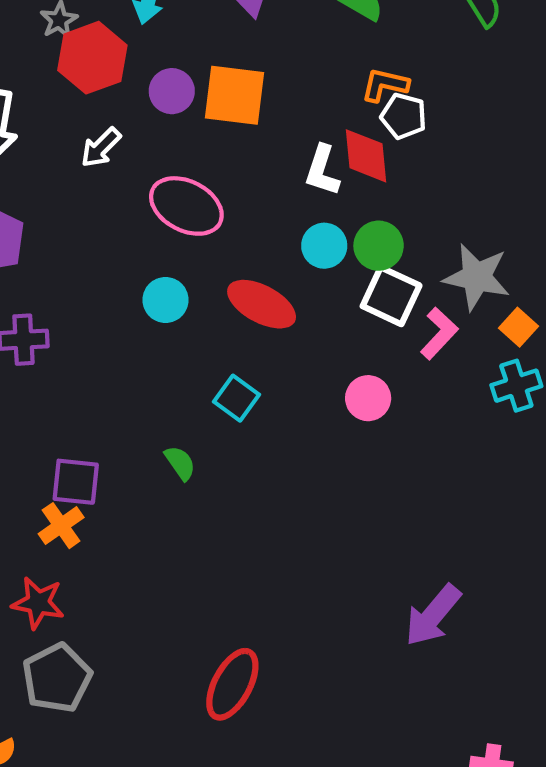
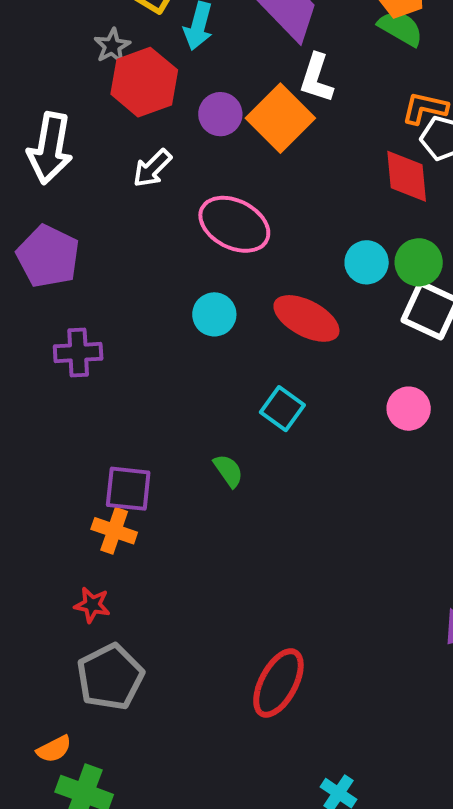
orange square: (234, 95) -> (280, 118), turned 38
white L-shape: (322, 170) -> (316, 78), moved
orange cross: (61, 526) -> (114, 531), turned -36
red star: (38, 603) -> (92, 605), size x0.7

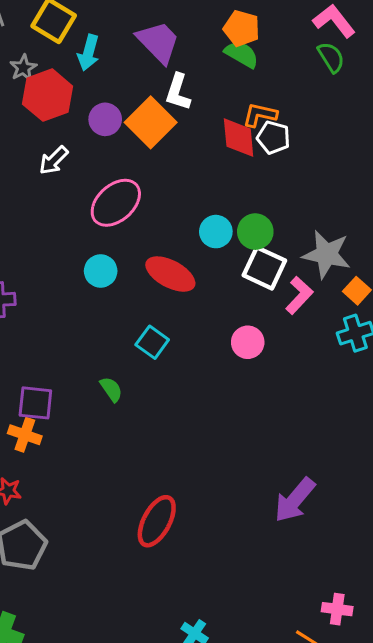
red diamond: (407, 176) -> (239, 138), moved
pink ellipse: (234, 224) -> (116, 203), turned -69
red ellipse: (278, 683) -> (157, 521), moved

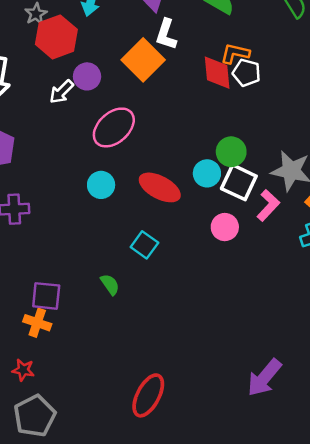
purple circle: (105, 119) -> (87, 76), moved
cyan circle: (216, 232) -> (207, 173), moved
pink circle: (248, 342) -> (225, 227), moved

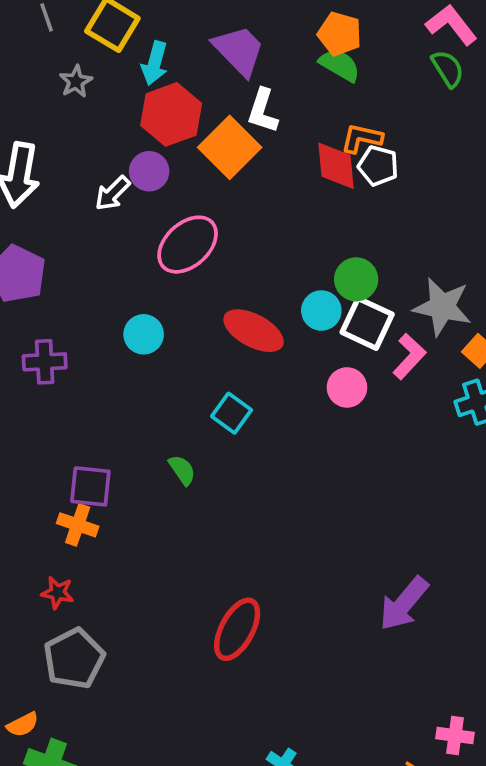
red hexagon: (56, 37) -> (171, 114), moved
cyan circle: (101, 185) -> (144, 334), moved

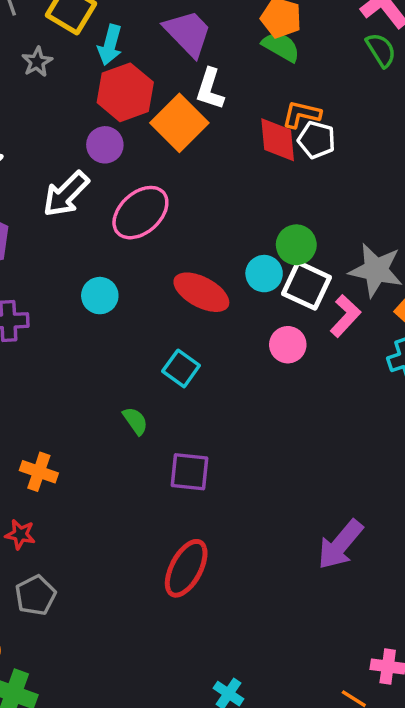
white arrow: (112, 193) -> (66, 194), moved, size x1.4
purple square: (90, 486) -> (190, 472), moved
gray pentagon: (74, 659) -> (35, 595), size x0.7

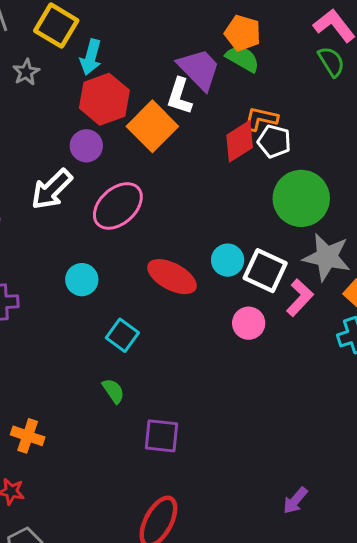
purple trapezoid: (188, 33) -> (199, 69), moved
red diamond: (278, 140) -> (240, 141), turned 63
green circle: (296, 245) -> (301, 198), moved, size x1.6
cyan square: (181, 368) -> (122, 335), moved
purple arrow: (340, 545) -> (295, 501), size x0.6

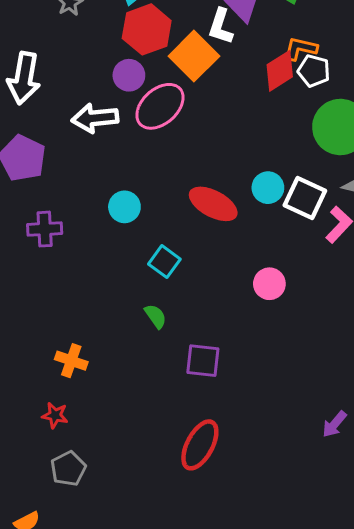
white arrow: (52, 189) -> (95, 118), turned 39
pink ellipse: (118, 206) -> (160, 106), moved
pink circle: (249, 323) -> (269, 284), moved

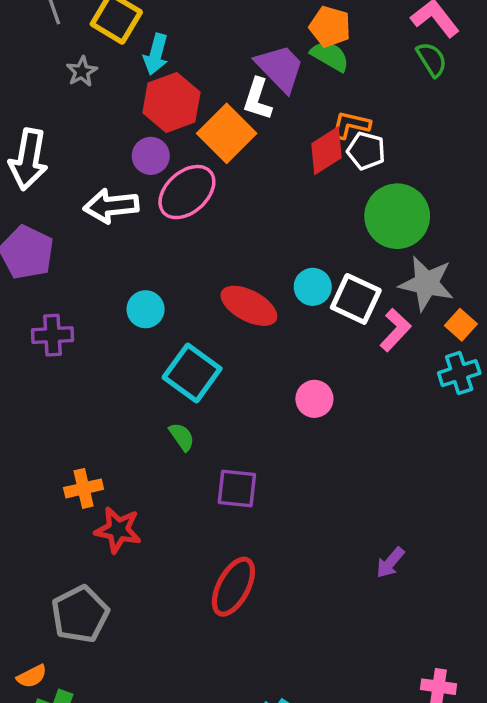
cyan square: (164, 262) -> (192, 373), size x1.5
orange cross: (71, 361) -> (84, 488), turned -32
red star: (55, 415) -> (118, 530), moved, size x1.5
gray pentagon: (68, 469) -> (80, 614), size x1.4

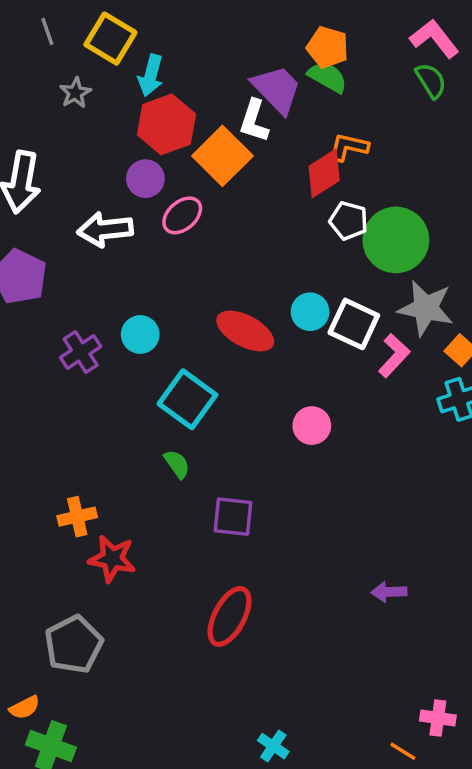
white pentagon: (366, 151) -> (349, 221), moved
pink ellipse: (187, 192) -> (182, 215), size x0.7
purple cross: (53, 335) -> (81, 352), moved, turned -30
purple arrow: (390, 563) -> (389, 592), turned 48

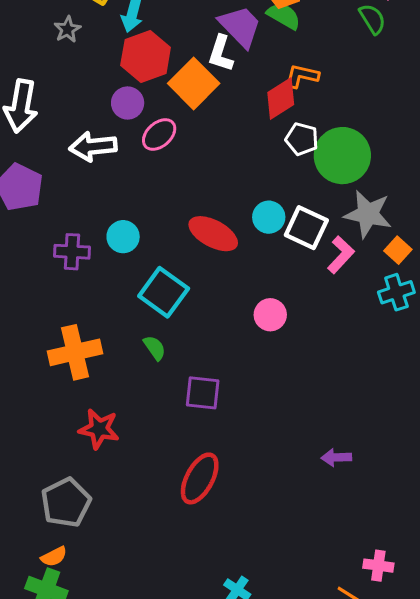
purple cross: (81, 352) -> (72, 252), turned 36
orange cross: (77, 517) -> (75, 352), moved, size x1.6
orange semicircle: (25, 707) -> (54, 557), moved

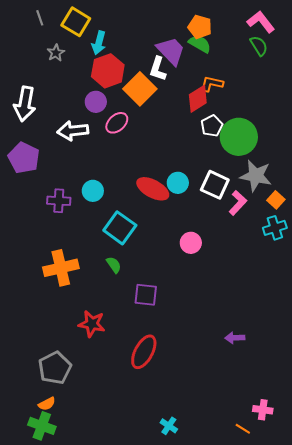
white pentagon: (302, 139) -> (212, 126), turned 30
cyan circle: (269, 217) -> (178, 183), moved
red star: (99, 429) -> (92, 324), moved

